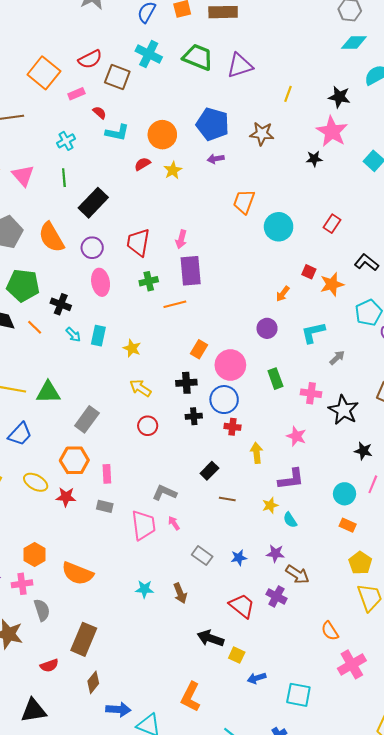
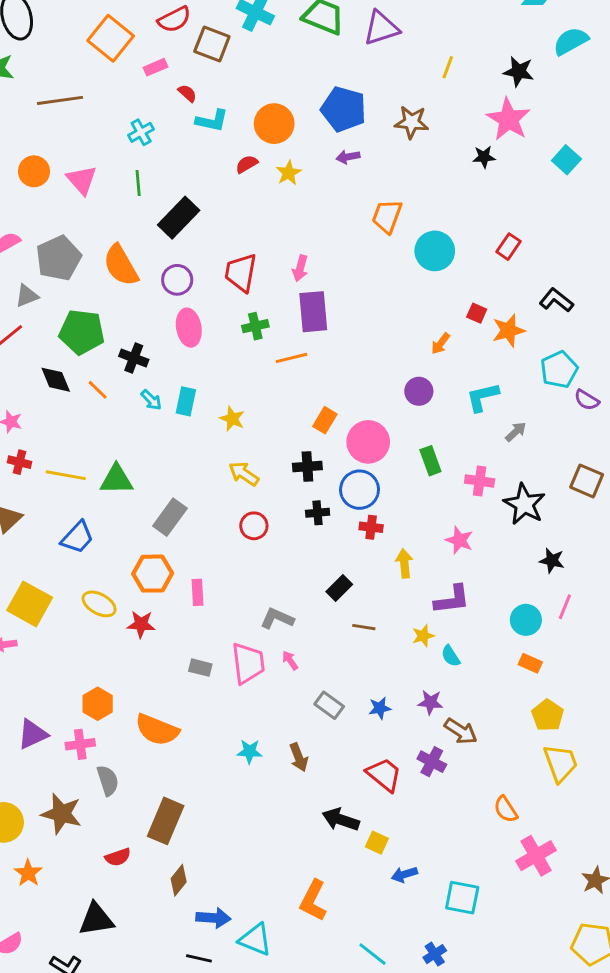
gray rectangle: (105, 506) -> (200, 668), moved

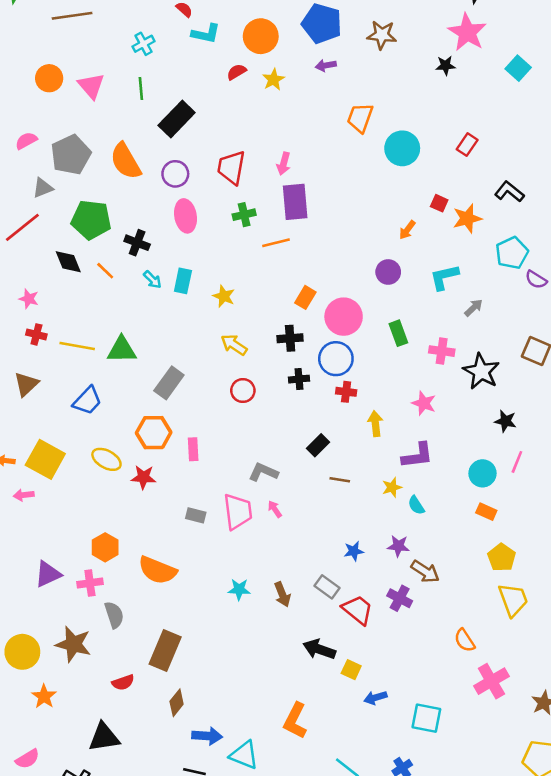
gray rectangle: (329, 705) -> (327, 587), moved

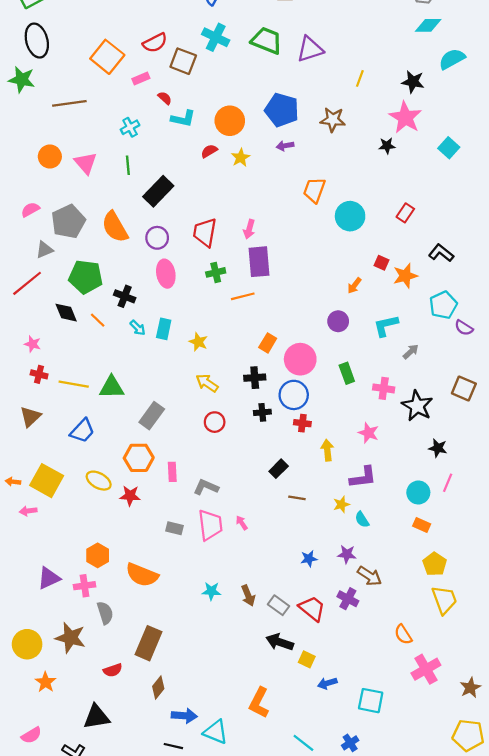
gray L-shape: (263, 472) -> (206, 487), moved
gray rectangle: (327, 587) -> (279, 605), moved

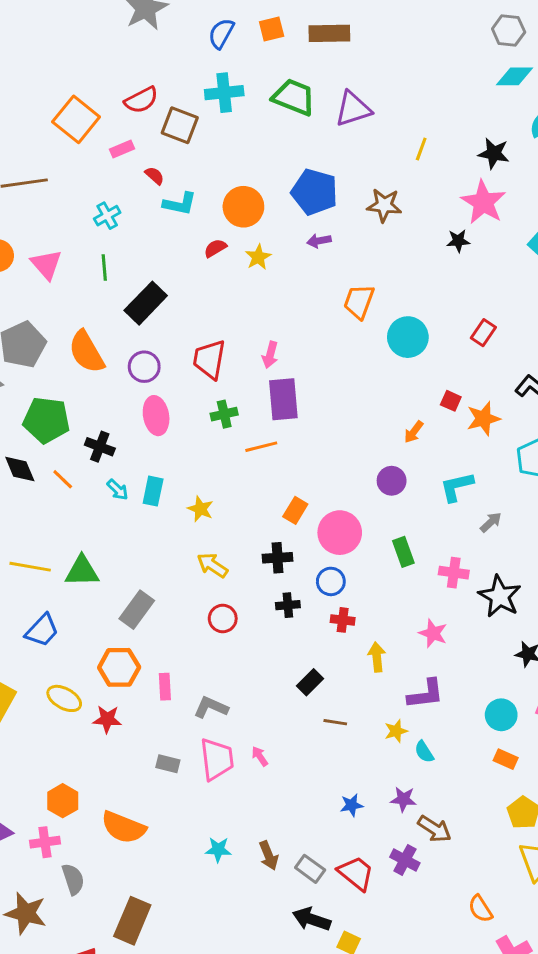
cyan cross: (216, 37) -> (224, 93), turned -32
blue circle: (294, 395) -> (331, 581), size x0.7

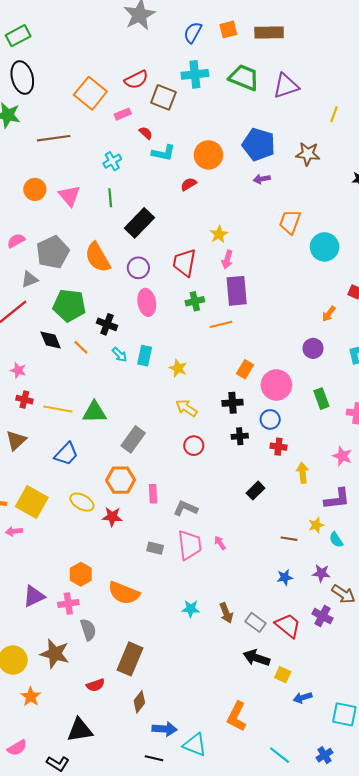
yellow star: (258, 257) -> (219, 234), moved
brown line: (335, 722) -> (289, 539), moved

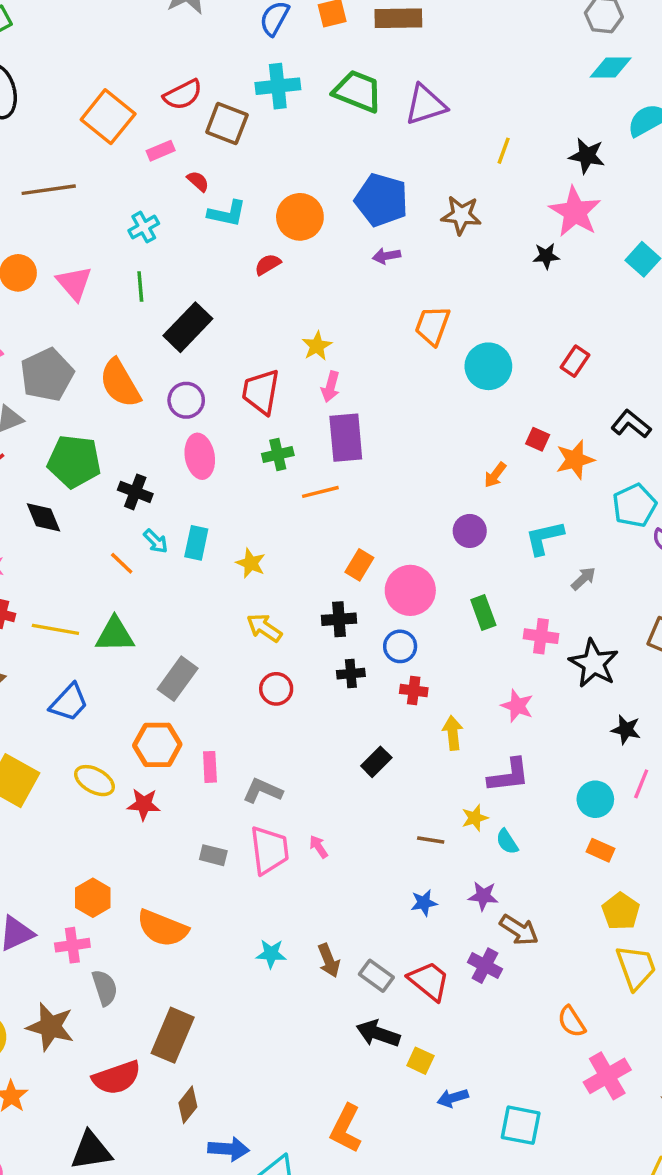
orange line: (81, 347) -> (122, 563), moved
red semicircle: (95, 685) -> (117, 1078), size x1.6

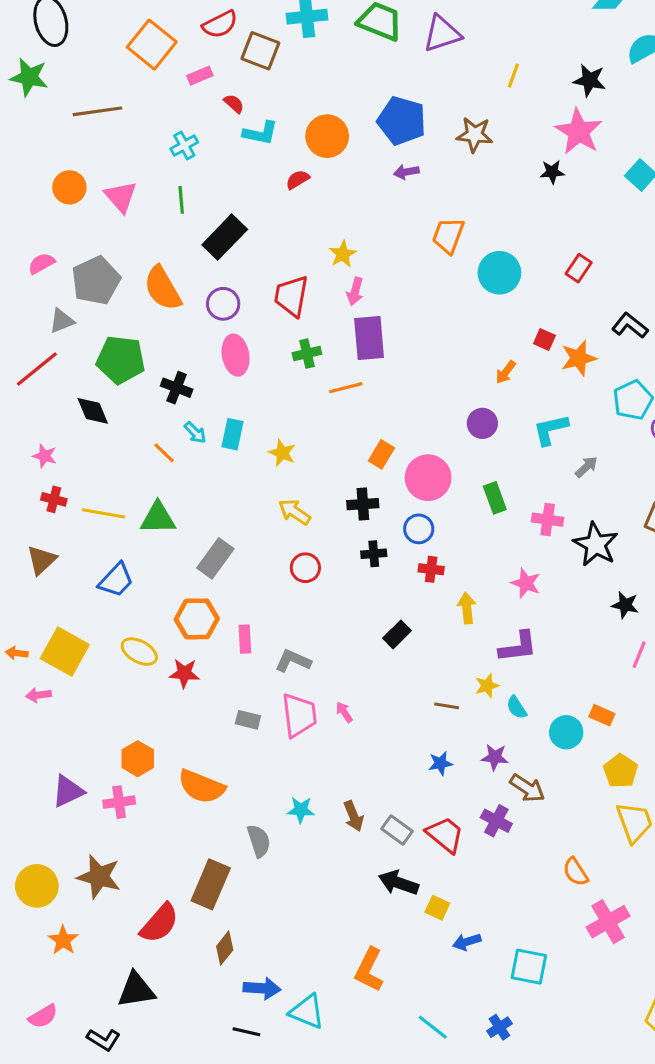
cyan circle: (595, 799) -> (566, 732), moved
gray semicircle: (105, 988) -> (259, 841), moved
red semicircle: (117, 1078) -> (159, 923), turned -30

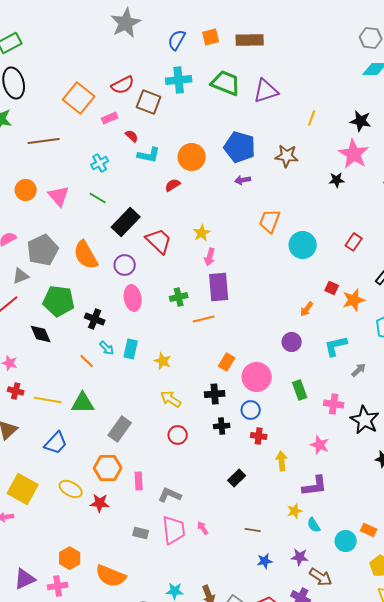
green line: (181, 200) -> (98, 198), turned -54
red trapezoid: (291, 296) -> (159, 241), moved, turned 124
brown line: (447, 706) -> (253, 530), moved

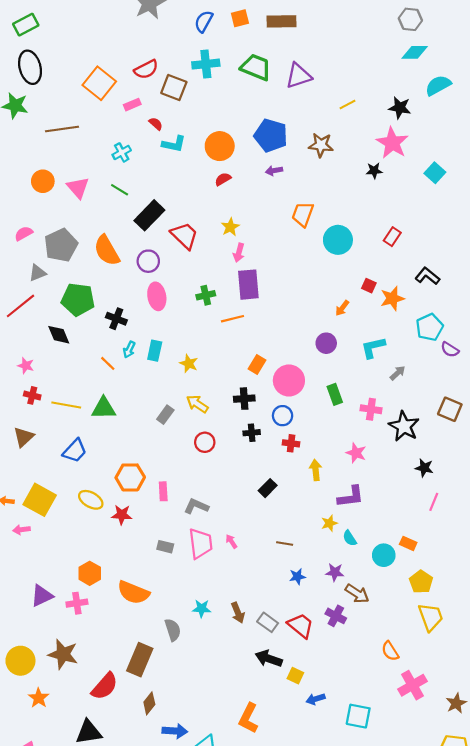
yellow line: (312, 118) -> (348, 105), turned 42
red semicircle: (173, 185) -> (223, 179), moved
cyan arrow: (107, 348) -> (129, 350), turned 70
gray rectangle: (120, 429) -> (165, 415), moved, size x0.7

